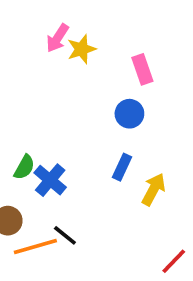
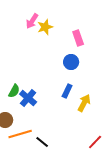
black line: (65, 235) -> (42, 142), moved

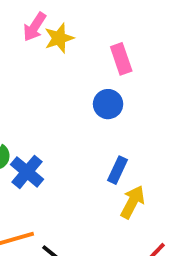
blue rectangle: (67, 91) -> (117, 170), moved
yellow arrow: (84, 103) -> (133, 202), moved

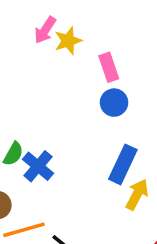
pink rectangle: (121, 59) -> (109, 67), moved
blue rectangle: (117, 170) -> (123, 164), size x1.5

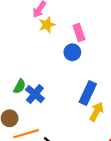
yellow star: (68, 41) -> (47, 25), moved
blue circle: (114, 103) -> (72, 52), moved

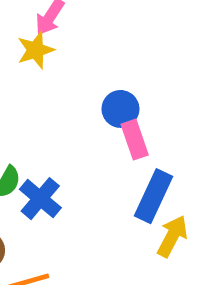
yellow star: (47, 25) -> (36, 50), moved
pink rectangle: (79, 32) -> (135, 140), moved

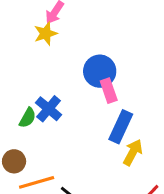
blue circle: (120, 109) -> (100, 71), size x1.4
blue cross: (40, 199) -> (49, 109), moved

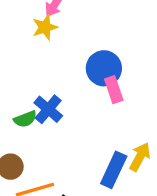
green semicircle: (28, 118) -> (25, 119), turned 40
blue rectangle: (121, 127) -> (114, 170), moved

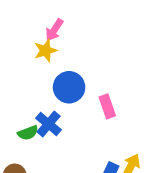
blue circle: (104, 68) -> (69, 87), moved

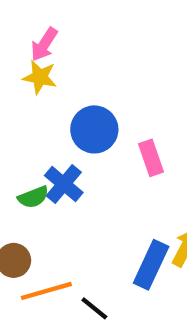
pink arrow: (54, 30) -> (44, 44), moved
yellow star: (46, 51) -> (40, 77), moved, turned 30

